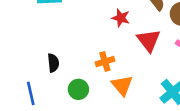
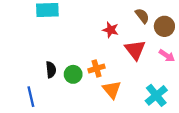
green circle: (78, 89) -> (73, 74), moved

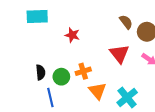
red star: (111, 30) -> (72, 35), moved
cyan cross: (156, 95) -> (127, 97), moved
blue line: (31, 97) -> (50, 97), moved

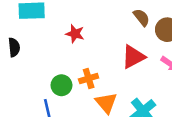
red triangle: (119, 54) -> (133, 57), turned 40
black semicircle: (41, 72) -> (14, 47), moved

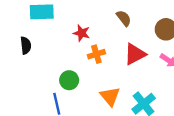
brown semicircle: (141, 17) -> (124, 18), moved
orange cross: (89, 78) -> (96, 54), moved

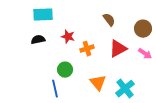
red star: (82, 33) -> (68, 37), moved
black semicircle: (26, 45) -> (38, 40), moved, turned -96

